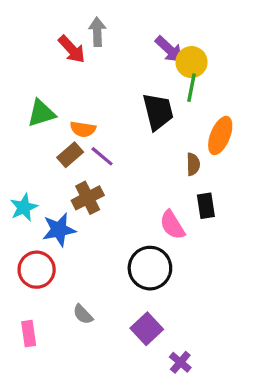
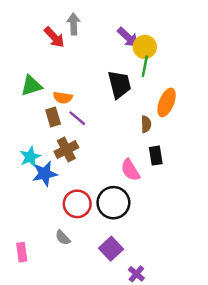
brown rectangle: (70, 155) -> (53, 117), turned -66
cyan star: (24, 207) -> (30, 157), moved
red circle: (37, 270) -> (77, 204), moved

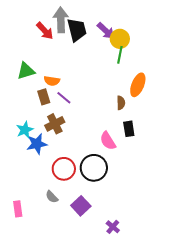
gray arrow: (74, 24) -> (61, 20), size x1.4
black trapezoid: (119, 84) -> (77, 30), moved
purple square: (111, 249) -> (81, 206), moved

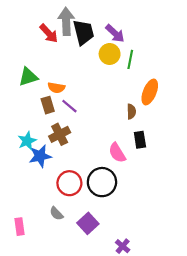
yellow circle: (120, 39) -> (110, 54), moved

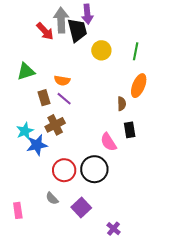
purple arrow: (115, 33) -> (87, 14), moved, turned 42
green line: (130, 59) -> (136, 51), moved
orange semicircle: (56, 88) -> (62, 81), moved

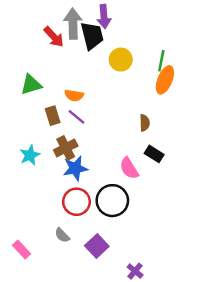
orange ellipse: (139, 86) -> (165, 80), moved
black rectangle: (130, 130) -> (154, 154), turned -49
blue star: (37, 145) -> (75, 168), moved
pink rectangle: (18, 210) -> (22, 250), turned -35

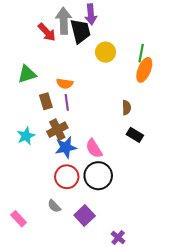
purple line: (76, 117) -> (67, 102), turned 42
pink semicircle: (129, 168) -> (94, 148), moved

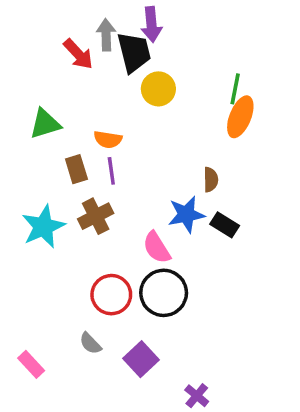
gray arrow: (64, 21) -> (106, 35), size x0.7
yellow circle: (106, 52) -> (158, 89), moved
cyan star: (26, 136) -> (43, 227), size x1.4
blue star: (66, 147) -> (186, 214), moved

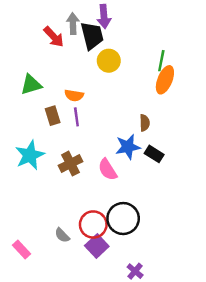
brown cross: (96, 216) -> (70, 164), moved
black circle: (164, 293) -> (123, 219), moved
red circle: (111, 295) -> (93, 224), moved

